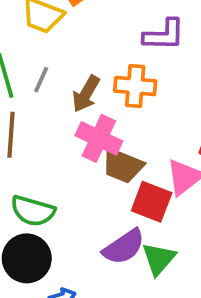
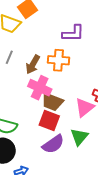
red square: (152, 202) -> (49, 121), moved
green triangle: (159, 259) -> (79, 137), moved

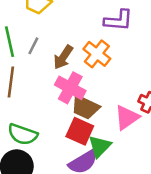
orange cross: (58, 60) -> (97, 54), turned 30
green triangle: (79, 137) -> (100, 146), moved

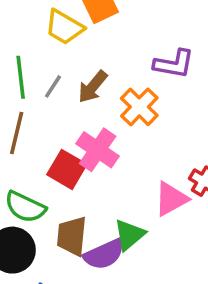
brown arrow: (63, 57) -> (93, 87), moved
brown trapezoid: (85, 107) -> (72, 236), moved, turned 64
red square: (80, 131) -> (67, 169), moved

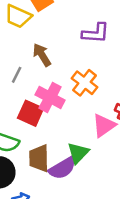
gray line: (53, 86) -> (17, 75), moved
brown arrow: (93, 87) -> (42, 55), turned 115
orange cross: (139, 107) -> (85, 83), moved

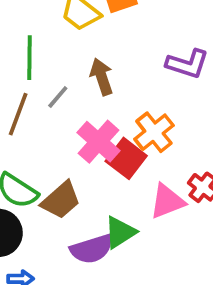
red square: (31, 113) -> (126, 158), moved
brown trapezoid: (39, 158) -> (61, 200), moved, turned -144

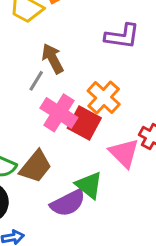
gray line: (58, 97) -> (36, 81), moved
pink triangle: (167, 201) -> (124, 153), turned -44
green triangle: (120, 232) -> (89, 185), turned -40

